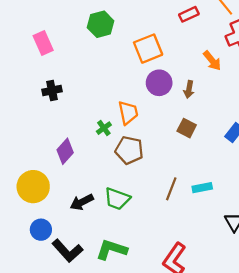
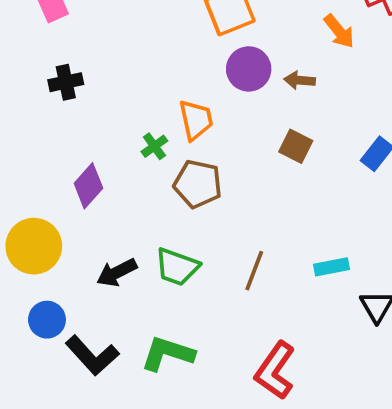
brown arrow: (189, 89) -> (300, 80), turned 84
cyan rectangle: (202, 188) -> (332, 267), moved
brown line: (171, 189) -> (254, 271), moved

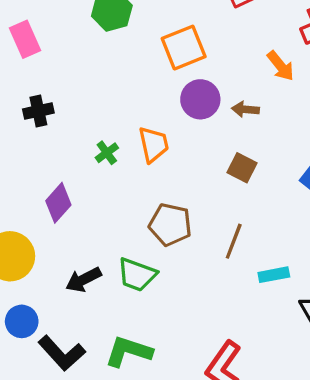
green cross: (154, 146) -> (107, 153), moved
brown pentagon: (198, 184) -> (170, 225), moved
brown line: (254, 271) -> (234, 241), moved

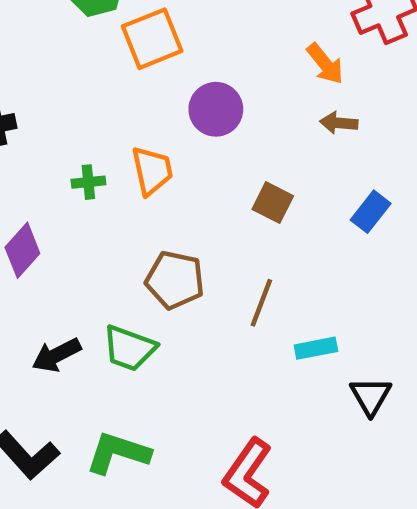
orange square: (184, 48) -> (152, 39), moved
brown arrow: (245, 109) -> (339, 123), moved
green cross: (107, 153) -> (88, 182), turned 30

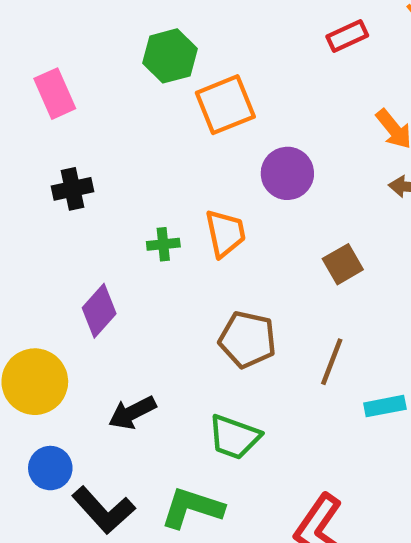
brown square: (273, 203) -> (343, 264), turned 33
green trapezoid: (129, 348) -> (234, 437), moved

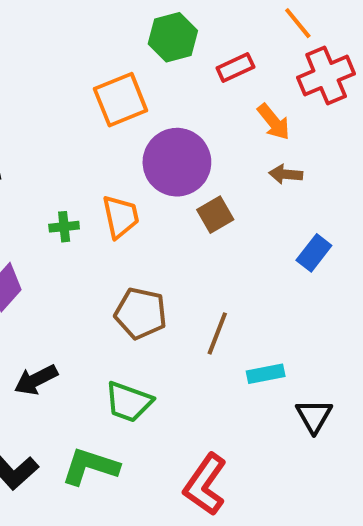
red rectangle: (347, 36) -> (235, 67), moved
green hexagon: (170, 56) -> (173, 37), moved
purple circle: (287, 173) -> (177, 162), size x1.4
brown square: (343, 264) -> (215, 215), moved

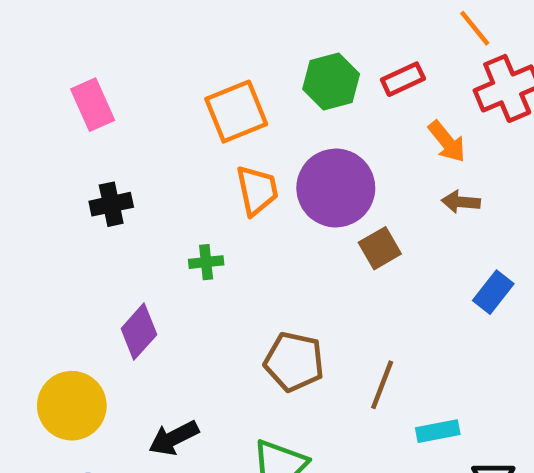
green hexagon: (173, 37) -> (331, 81), moved
orange square: (121, 100) -> (236, 112), moved
orange trapezoid: (121, 217) -> (257, 190), moved

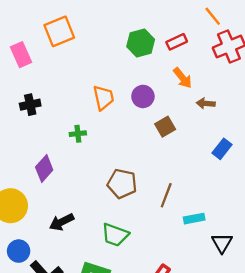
orange square: (236, 112) -> (59, 31), moved
orange arrow: (447, 142) -> (182, 78), moved
purple circle: (336, 188) -> (143, 96), size x0.6

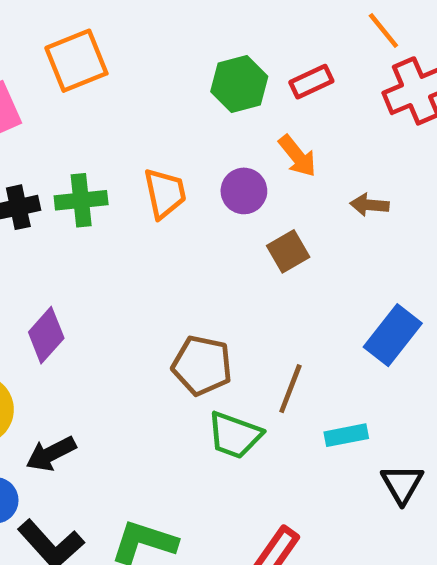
orange arrow: (182, 78) -> (297, 156), moved
green cross: (78, 134) -> (81, 200), moved, size x1.5
blue rectangle: (222, 149) -> (393, 335), moved, size x1.4
black arrow: (62, 222) -> (51, 454), moved
green trapezoid: (115, 235) -> (235, 435), moved

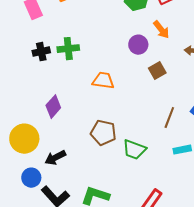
orange trapezoid: (165, 193) -> (103, 81), moved, turned -70
brown pentagon: (202, 365) -> (103, 133), moved
brown line: (290, 389) -> (169, 118), moved

